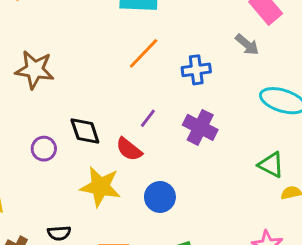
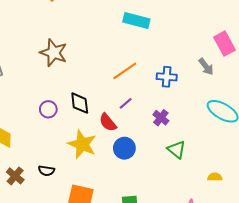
orange line: (144, 53) -> (125, 71), moved
purple cross: (200, 127) -> (161, 118), size x0.7
green triangle: (271, 165) -> (176, 150), moved
blue circle: (160, 197) -> (124, 148), moved

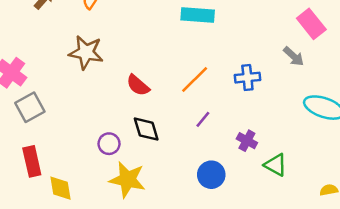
brown star: (54, 53) -> (86, 52), moved
purple cross: (161, 118) -> (247, 141), moved
red semicircle: (108, 122) -> (138, 85), moved
yellow star: (82, 144) -> (127, 180), moved

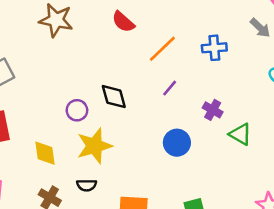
red semicircle: (138, 85) -> (123, 22), moved
yellow star: (127, 180) -> (94, 146), turned -30
yellow diamond: (61, 188) -> (45, 153), moved

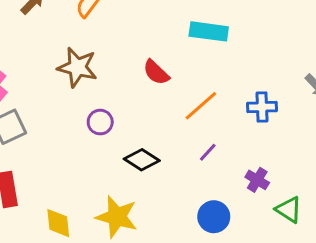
black diamond: (114, 97) -> (142, 160), turned -44
purple circle: (77, 110) -> (100, 122), moved
yellow star: (94, 146) -> (117, 217), turned 30

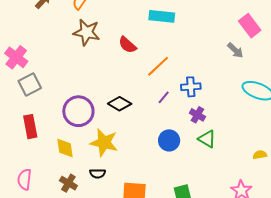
brown star: (77, 67) -> (87, 32), moved
blue cross: (262, 107) -> (191, 87), moved
purple circle: (100, 122) -> (78, 111), moved, size x1.8
green triangle: (289, 210) -> (207, 139), moved

